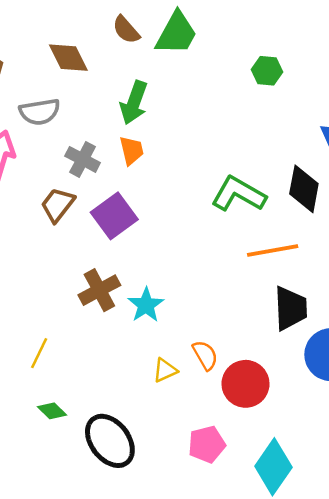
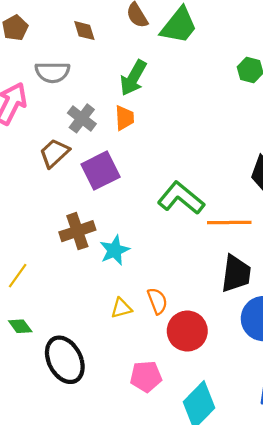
brown diamond: (68, 58) -> (84, 31), size x0.7
green L-shape: (239, 194) -> (181, 198), moved

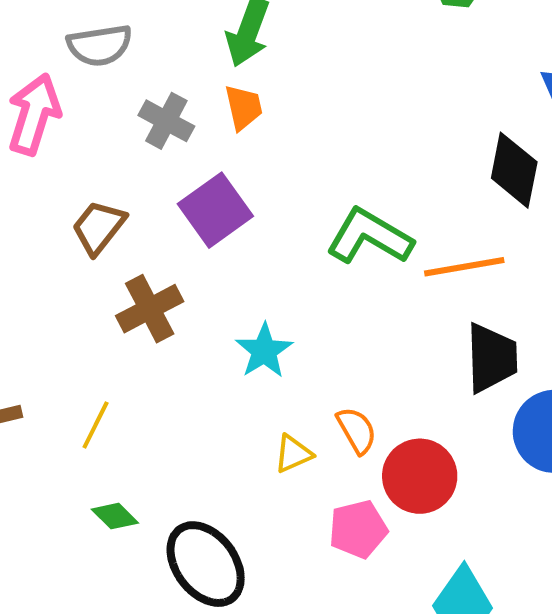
brown trapezoid: (54, 153) -> (99, 227), moved
brown cross: (77, 231) -> (150, 309), moved
pink pentagon: (146, 377) -> (358, 529), moved

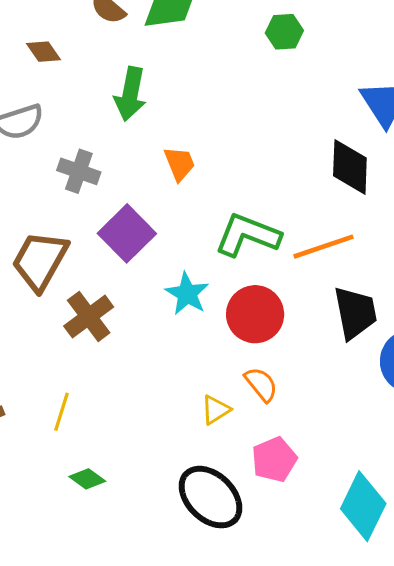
orange trapezoid: (244, 107) -> (180, 164), moved
brown trapezoid: (99, 227) -> (40, 261), size x1.4
cyan star: (264, 351) -> (187, 294), moved
red circle: (420, 476) -> (255, 314), moved
black ellipse: (206, 564) -> (210, 497), moved

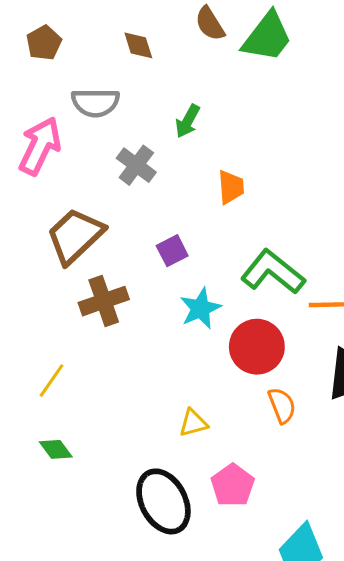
green arrow: (130, 94) -> (188, 121), moved, size x0.7
purple square: (127, 233) -> (172, 251), moved, size x0.6
orange semicircle: (261, 384) -> (282, 405), moved
pink pentagon: (274, 460) -> (233, 485), turned -30

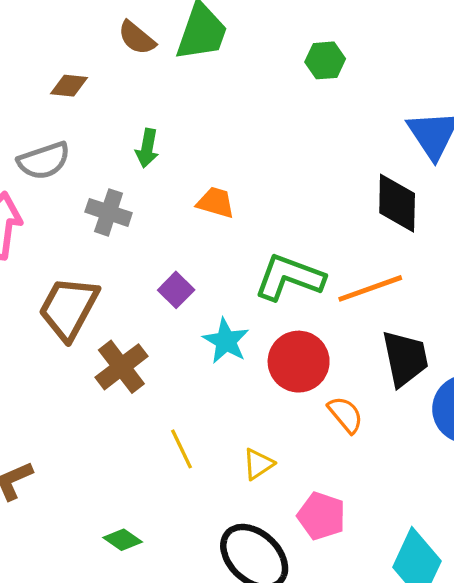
brown diamond: (138, 45) -> (69, 86), turned -48
orange trapezoid: (231, 187) -> (216, 203), turned -51
yellow line: (51, 381) -> (182, 449), moved, turned -42

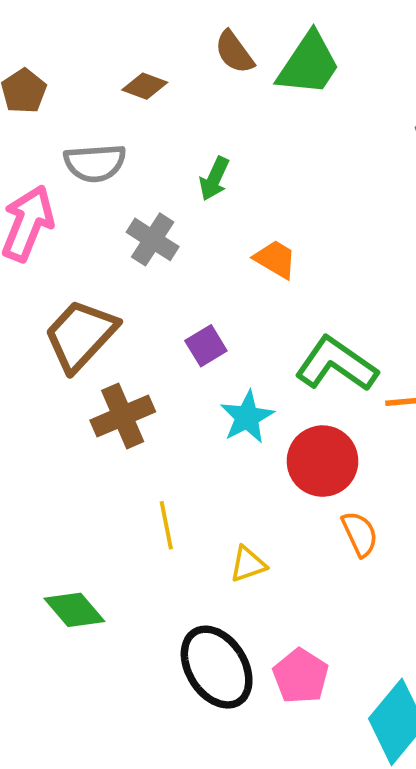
pink pentagon: (321, 516) -> (301, 676), moved
green diamond: (123, 540) -> (74, 610), size x1.4

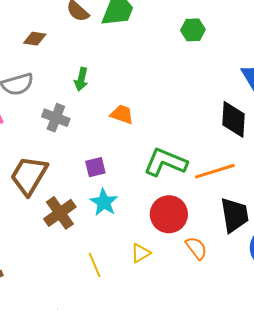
purple square: (206, 346) -> (95, 167), turned 30
cyan star: (247, 417) -> (104, 202), moved
yellow triangle: (248, 564) -> (141, 253), moved

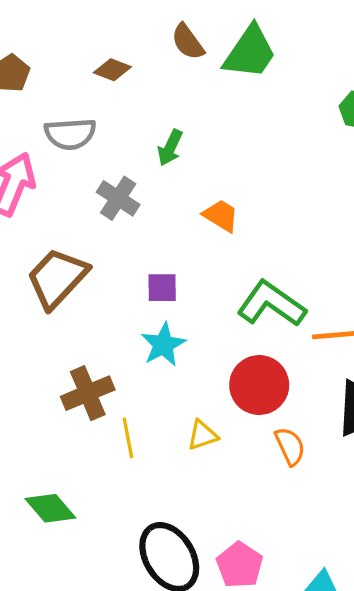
brown cross: (60, 213) -> (88, 393), moved

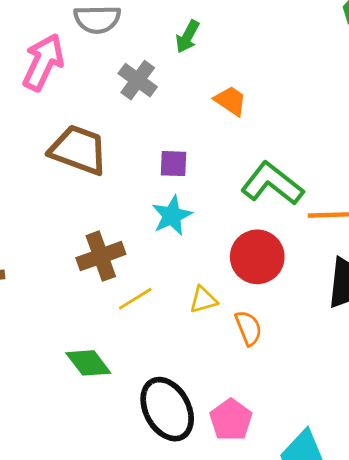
brown trapezoid: (57, 278) -> (78, 150), turned 64
yellow line: (128, 438) -> (135, 299), turned 66
orange semicircle: (290, 446) -> (248, 328), moved
green diamond: (50, 508) -> (88, 363), moved

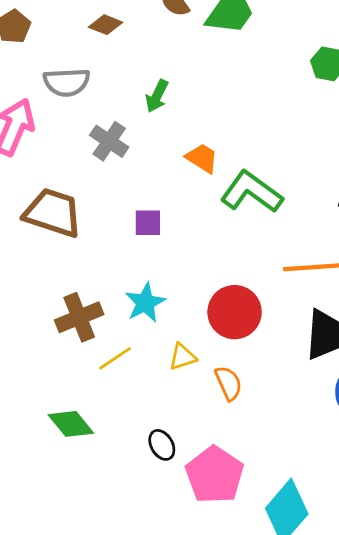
green L-shape: (272, 184) -> (251, 192), moved
cyan star: (172, 216) -> (145, 303), moved
black ellipse: (167, 409) -> (162, 445), moved, size x0.5
pink pentagon: (231, 420) -> (215, 475), size x1.4

